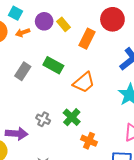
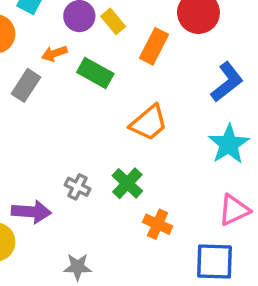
orange arrow: (23, 33) -> (54, 53), moved
green rectangle: (53, 65) -> (95, 73), moved
gray rectangle: (23, 71) -> (26, 85), moved

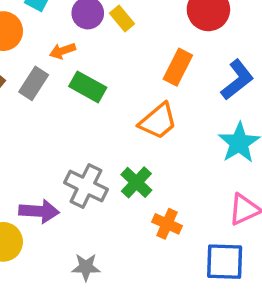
orange rectangle: (154, 46) -> (178, 67), moved
green rectangle: (95, 73) -> (88, 87), moved
gray cross: (78, 187) -> (86, 186), size x1.6

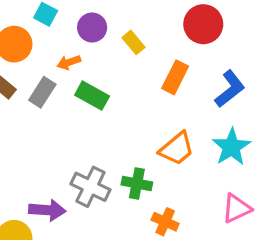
yellow rectangle: (122, 18) -> (134, 42), moved
orange trapezoid: (158, 121) -> (177, 149), moved
green cross: (136, 182) -> (137, 184), turned -32

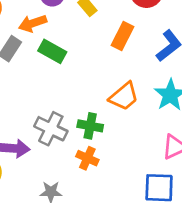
orange arrow: (69, 62) -> (33, 23), size x1.4
orange cross: (165, 222) -> (87, 158), moved

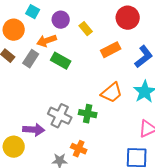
orange rectangle: (123, 36) -> (111, 50), turned 36
orange cross: (87, 158) -> (79, 149), moved

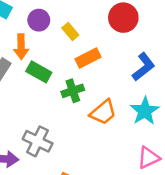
orange arrow: (47, 41) -> (21, 47), turned -72
orange rectangle: (111, 50) -> (88, 58), moved
green cross: (88, 114) -> (73, 91), moved, turned -30

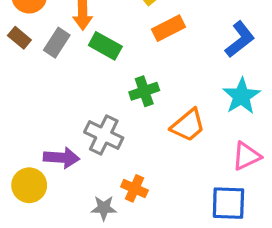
green cross: (73, 91) -> (144, 91), moved
orange trapezoid: (103, 112) -> (188, 125), moved

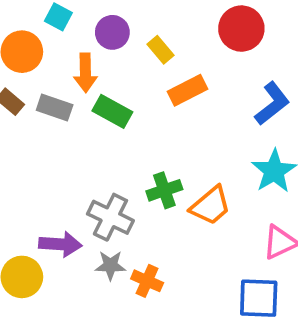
gray rectangle: (57, 43) -> (55, 107), turned 76
green cross: (144, 91) -> (164, 190), moved
gray star: (104, 208) -> (110, 265), moved

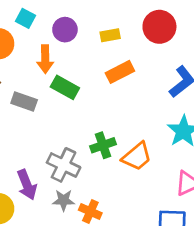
yellow rectangle: (160, 50) -> (110, 35), moved, turned -60
gray rectangle: (55, 107) -> (24, 102), moved
purple arrow: (60, 244) -> (27, 185), turned 64

